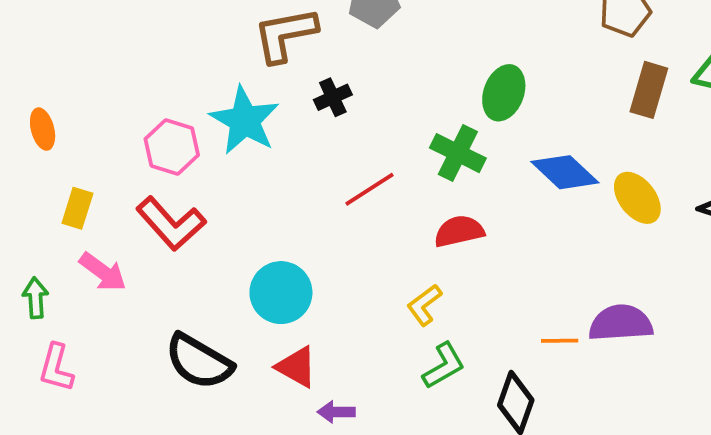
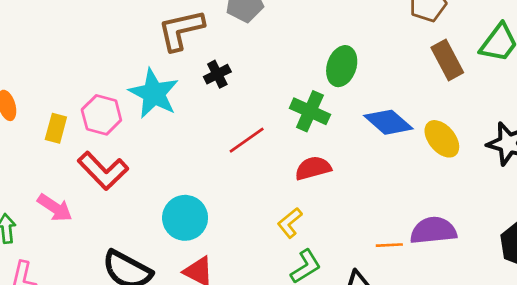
brown rectangle: (649, 90) -> (447, 60), turned -42
yellow rectangle: (77, 208) -> (56, 128), moved

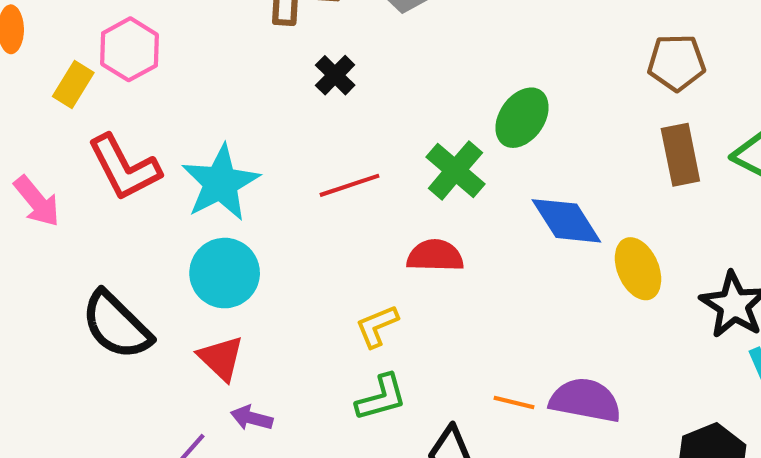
black cross: (217, 74) -> (335, 75), turned -35
cyan star: (154, 93) -> (220, 183), moved
pink hexagon: (101, 115) -> (130, 49), moved

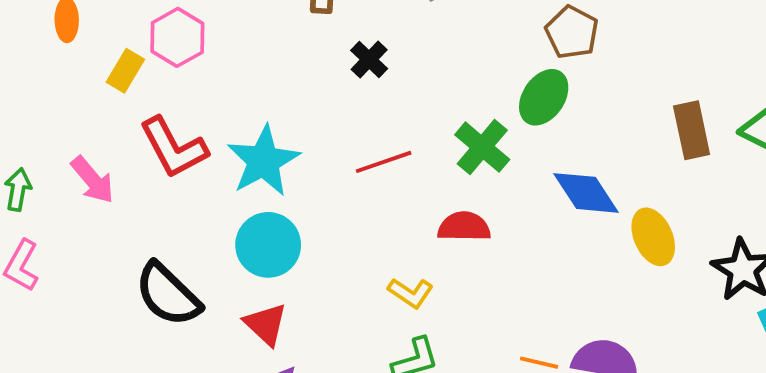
brown pentagon: (676, 63) -> (572, 32), moved, turned 30
yellow L-shape: (377, 326) -> (411, 293), turned -123

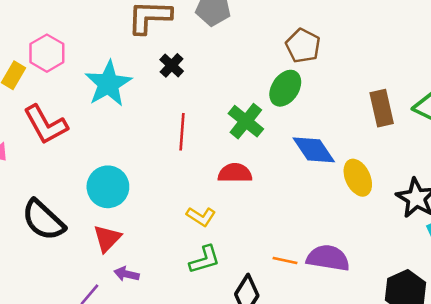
cyan star: (263, 161) -> (108, 84), moved
red line: (384, 162) -> (182, 132), turned -66
red triangle: (266, 324) -> (107, 238), turned 32

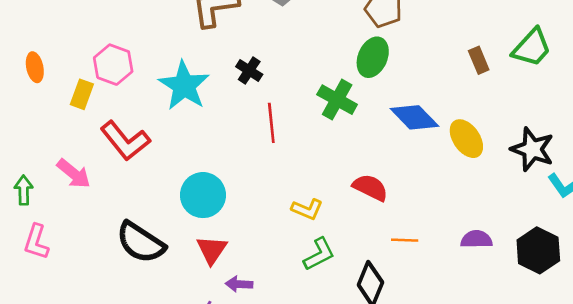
black cross: (172, 65) -> (249, 71), moved
brown rectangle: (382, 108) -> (479, 60), size x0.7
red semicircle: (235, 173) -> (370, 187), moved, turned 36
purple semicircle: (328, 258) -> (476, 239), moved, size x0.7

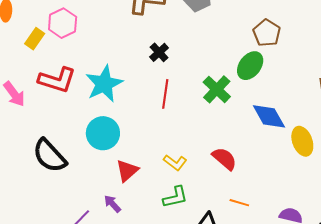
cyan star: (184, 86) -> (104, 84), moved
red L-shape: (125, 141) -> (57, 80), turned -48
red triangle: (212, 250) -> (127, 171), moved
purple arrow: (239, 284) -> (112, 204), turned 30

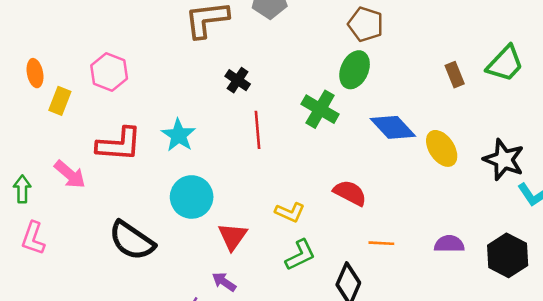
yellow rectangle: (35, 39) -> (60, 101), moved
cyan star: (104, 84) -> (179, 135), size x0.7

